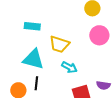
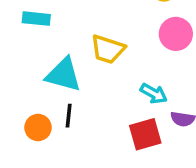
cyan rectangle: (32, 26) -> (36, 19), moved
cyan arrow: (69, 67) -> (154, 93), moved

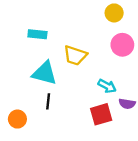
cyan rectangle: (36, 19) -> (37, 34), moved
orange circle: (38, 128) -> (17, 119), moved

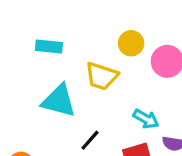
yellow circle: (114, 13) -> (131, 43), moved
black line: (48, 101) -> (90, 140), moved, turned 35

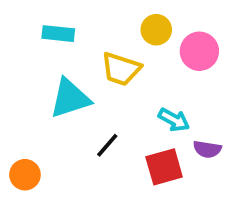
cyan triangle: (59, 101) -> (70, 98), turned -33

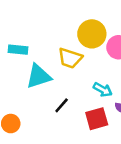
yellow circle: (156, 30) -> (92, 34), size x1.5
cyan rectangle: (58, 34) -> (18, 50), moved

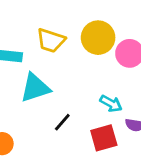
yellow trapezoid: (70, 58) -> (51, 40), moved

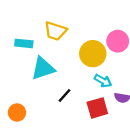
yellow circle: (98, 38) -> (93, 54), moved

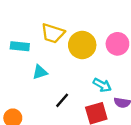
yellow circle: (93, 54) -> (82, 45), moved
cyan triangle: (43, 68) -> (40, 72), size x0.6

